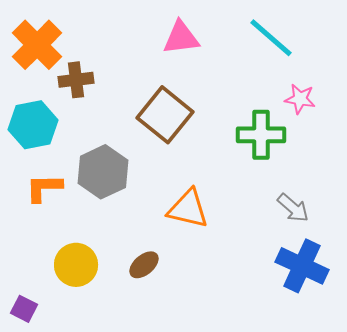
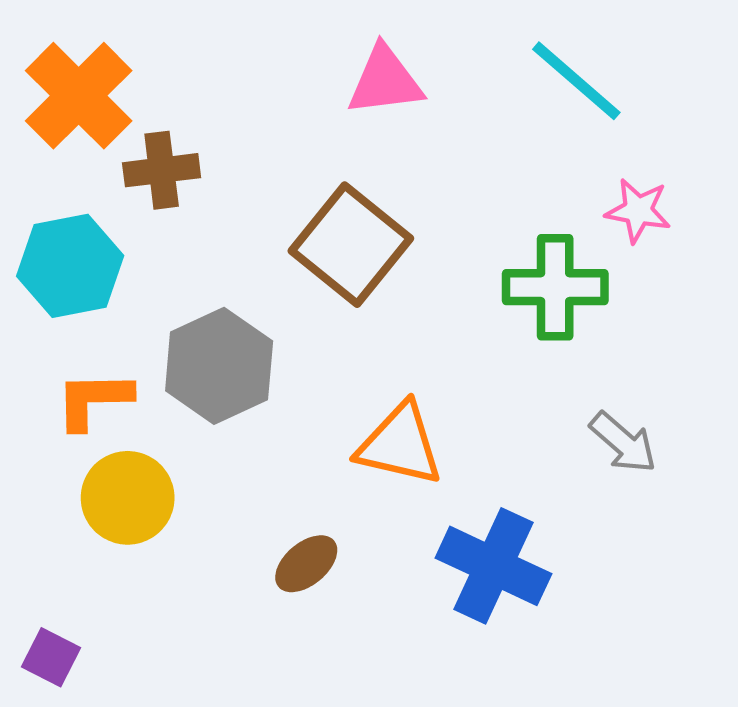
yellow circle: (76, 265) -> (128, 498), moved
blue cross: (302, 266) -> (493, 566), moved

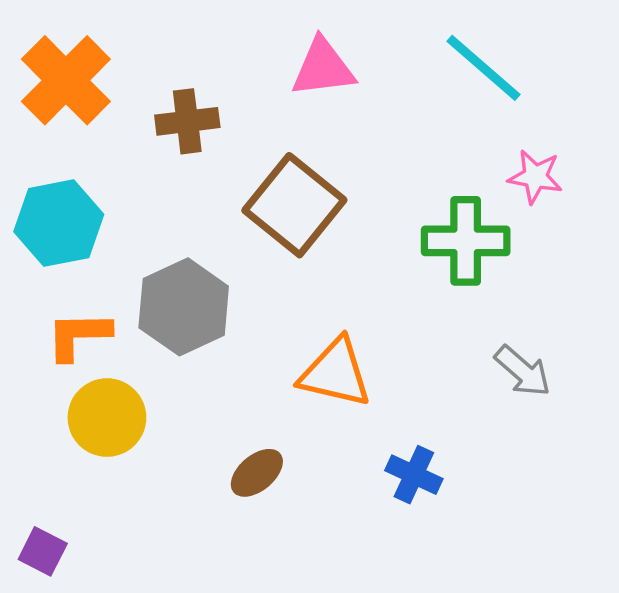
brown cross: (162, 170) -> (187, 121), moved
blue cross: (493, 566) -> (414, 475), size x0.6

